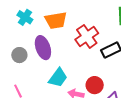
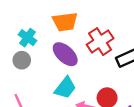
cyan cross: (25, 17) -> (28, 38), moved
purple ellipse: (43, 48) -> (65, 54), moved, turned -30

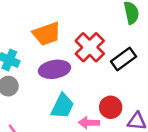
purple ellipse: (65, 54) -> (54, 69), turned -40

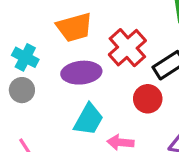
red circle: (111, 107) -> (148, 99), moved

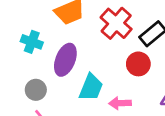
purple ellipse: (81, 73) -> (65, 60), moved, turned -56
gray circle: (22, 90) -> (36, 90), moved

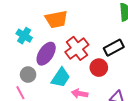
red cross: (116, 23) -> (77, 48), moved
gray circle: (36, 90) -> (28, 75), moved

